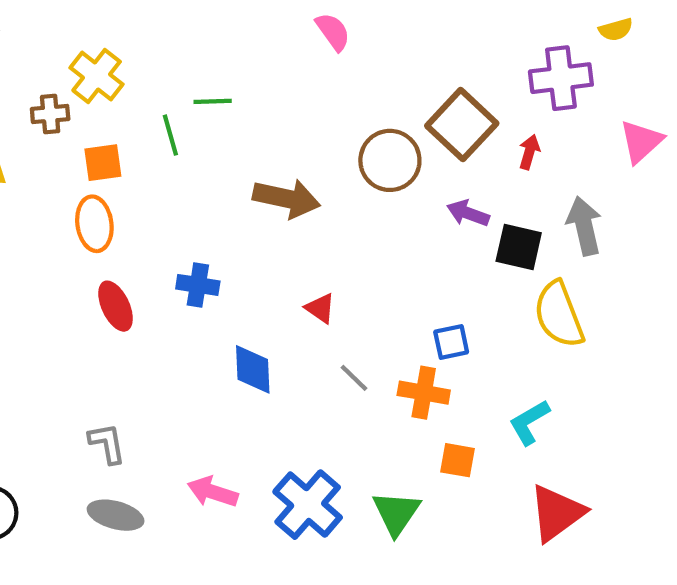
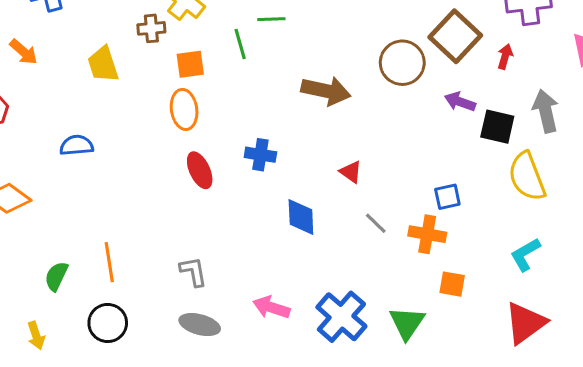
cyan L-shape: (529, 422) -> (525, 254), moved

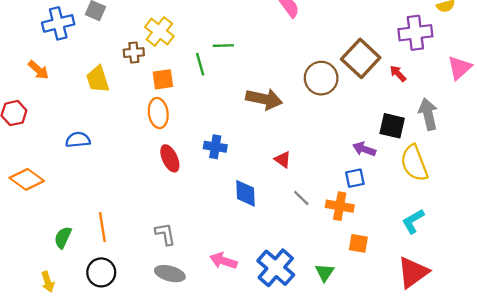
red arrow: (505, 56) -> (398, 73), turned -60
purple arrow: (460, 102) -> (364, 149), moved
green triangle: (407, 323) -> (325, 272), size x0.7

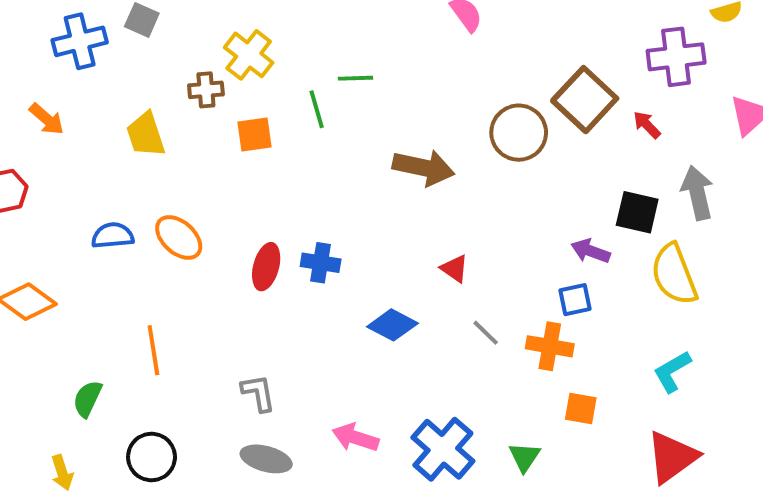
orange ellipse: (158, 113) -> (179, 237), moved, turned -40
blue cross: (215, 147) -> (321, 263), moved
red ellipse: (170, 158) -> (266, 267), turned 40
blue diamond: (245, 193) -> (392, 325), turned -60
orange line: (102, 227) -> (153, 350), moved

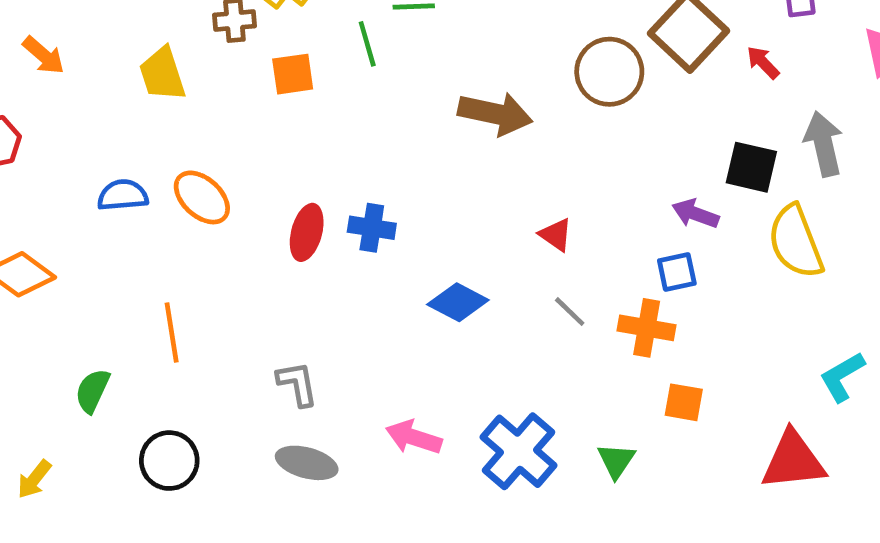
red triangle: (455, 269) -> (556, 235), moved
cyan L-shape: (672, 372) -> (842, 377), moved
red triangle: (672, 457) -> (793, 461), turned 30
yellow arrow: (62, 473) -> (34, 479), moved, turned 56

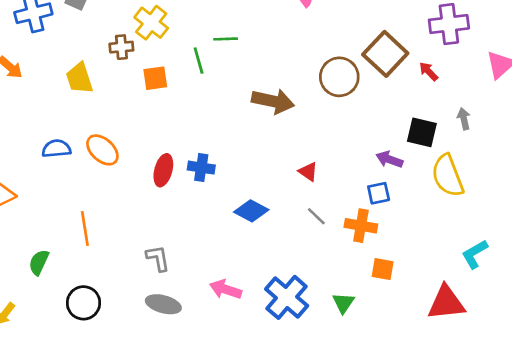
gray arrow: (824, 144) -> (464, 119), size x0.6

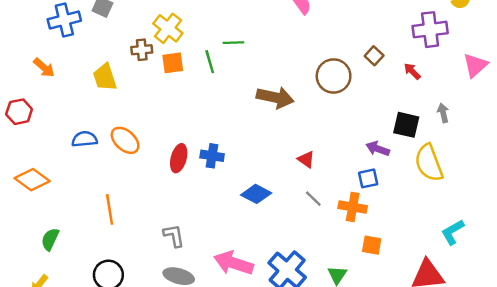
brown square: (385, 54) -> (374, 56), size x0.5
orange square: (155, 78) -> (173, 63), moved
green semicircle: (39, 262) -> (50, 239), moved
pink arrow: (226, 289) -> (233, 263), size x1.4

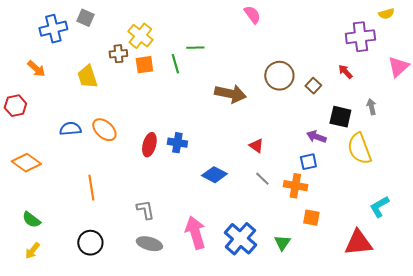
brown square: (374, 56) -> (313, 86), moved
green semicircle: (50, 239) -> (31, 220), moved, turned -78
pink arrow: (233, 263) -> (195, 233), turned 56

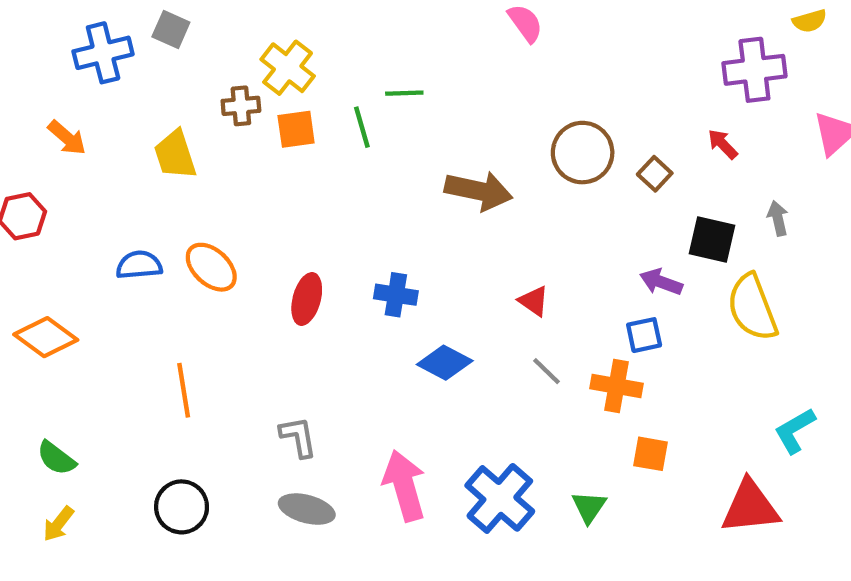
blue cross: (177, 143) -> (396, 295), moved

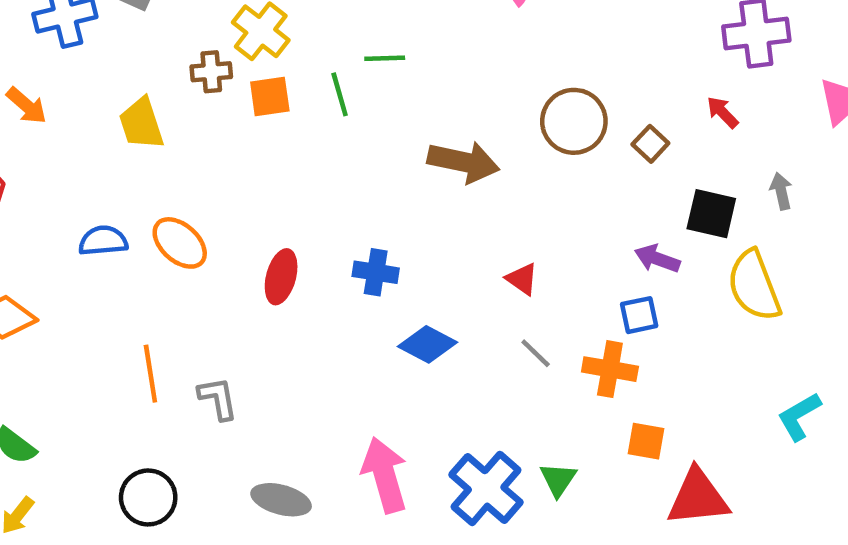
gray L-shape: (298, 437) -> (218, 398), moved
green triangle: (589, 507) -> (558, 479), moved
red triangle: (750, 507) -> (698, 497), moved

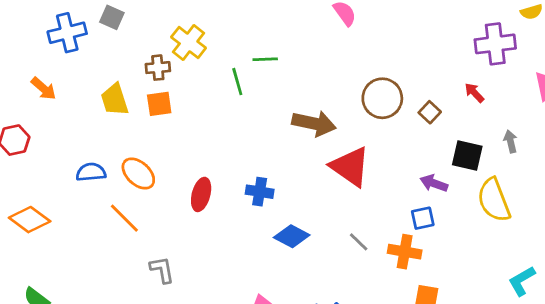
orange square: (270, 97) -> (159, 104), moved
red triangle: (522, 279) -> (350, 167), moved, size x2.0
orange line: (150, 374) -> (124, 218), moved, turned -36

